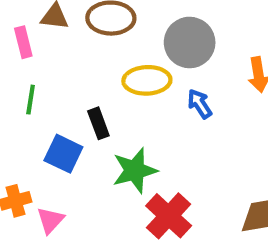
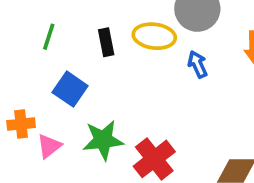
black rectangle: (98, 123) -> (106, 42), moved
green star: (135, 170) -> (103, 140), moved

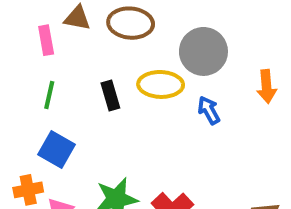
blue square: (70, 89) -> (56, 150), moved

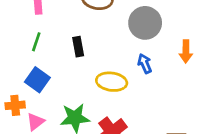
yellow ellipse: (161, 84) -> (112, 82), moved

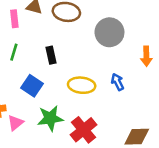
blue arrow: (145, 64) -> (118, 82), moved
blue square: (37, 80) -> (32, 86), moved

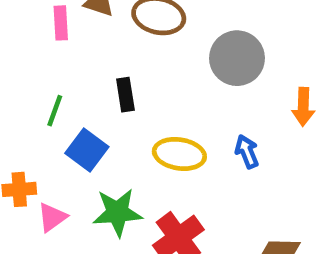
green line: (14, 52) -> (55, 111), moved

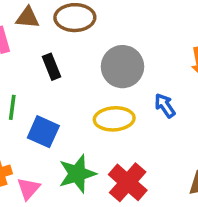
gray circle: (237, 58) -> (122, 67), moved
black rectangle: (125, 95) -> (51, 67), moved

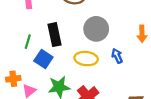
black rectangle: (51, 67) -> (54, 35), moved, size x1.5

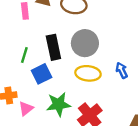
gray circle: (96, 29) -> (85, 43), moved
blue square: (43, 59) -> (42, 74), turned 30

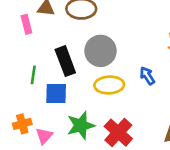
blue square: (42, 74) -> (56, 94), turned 36

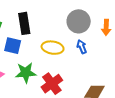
gray circle: (100, 51) -> (79, 21), moved

